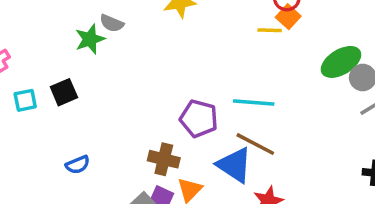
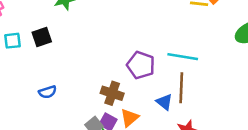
brown line: (255, 144) -> (181, 88), turned 60
blue triangle: (234, 165) -> (164, 102), size x0.6

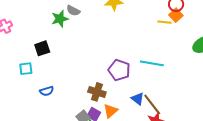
cyan square: (12, 41) -> (26, 69), moved
brown line: (181, 88) -> (152, 104), moved, turned -40

